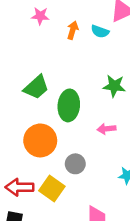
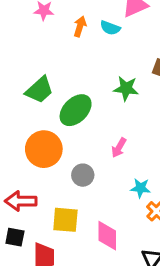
green ellipse: (69, 105) -> (76, 110), turned 40
pink arrow: (106, 129) -> (119, 148), moved, turned -54
yellow square: (52, 189) -> (65, 220), moved, turned -30

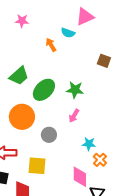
orange arrow: (80, 26) -> (51, 45), moved, turned -48
green star: (126, 88) -> (75, 90), moved
pink diamond: (107, 236) -> (80, 177), moved

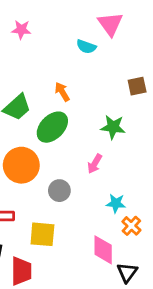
pink triangle: (85, 17) -> (110, 24), turned -42
orange arrow: (51, 45) -> (62, 92), moved
brown square: (104, 61) -> (137, 86), turned -32
green star: (75, 90) -> (113, 127), moved

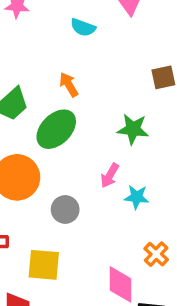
cyan semicircle: (86, 47) -> (83, 27), moved
cyan star: (116, 203) -> (137, 197), moved

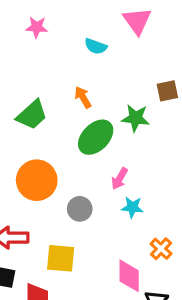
green ellipse: (56, 129) -> (96, 137), moved
green star: (133, 129) -> (135, 118), moved
cyan star: (137, 197) -> (132, 207), moved

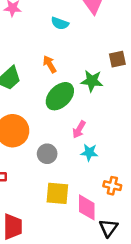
orange cross: (161, 249) -> (112, 186), turned -30
yellow square: (61, 258) -> (57, 193), moved

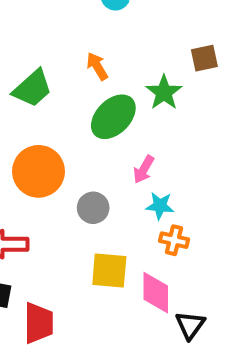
green star: (92, 81) -> (164, 92), turned 30
orange cross: (112, 186) -> (174, 240), moved

